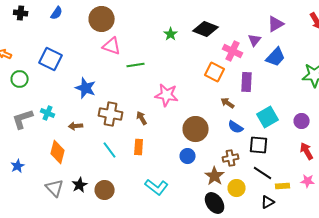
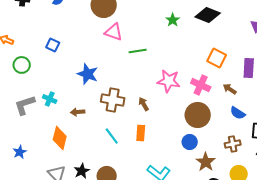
pink cross: (233, 51) -> (201, 85), moved
blue square: (51, 59) -> (53, 45), size x0.6
brown star: (215, 176) -> (206, 162), moved

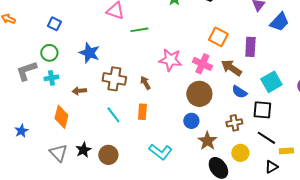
green circle: (22, 65) -> (49, 53), moved
brown arrow: (230, 89) -> (231, 68), size x1.5
cyan cross: (50, 99) -> (51, 78), turned -32
gray L-shape: (25, 105) -> (26, 71), moved

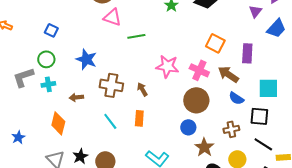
cyan square: (271, 82) -> (268, 88), turned 30

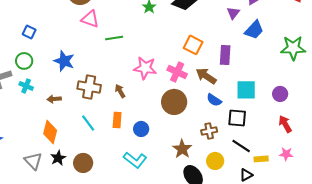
cyan cross: (48, 84) -> (26, 86), turned 32
orange diamond: (58, 123) -> (50, 132), moved
blue circle: (188, 127) -> (141, 129), moved

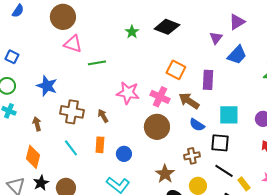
brown arrow: (54, 99) -> (37, 124), turned 80
yellow rectangle: (261, 159) -> (244, 184), turned 56

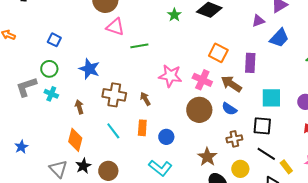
purple triangle: (216, 38) -> (258, 21), turned 32
blue semicircle: (197, 125) -> (229, 109), moved

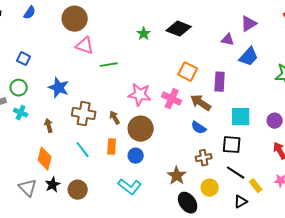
purple triangle: (258, 21) -> (228, 40), turned 32
brown circle: (199, 110) -> (141, 129), moved

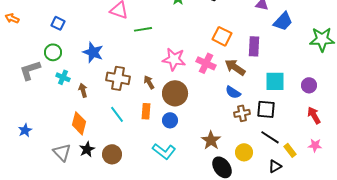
cyan cross: (21, 113) -> (63, 77), moved
brown cross: (204, 158) -> (242, 113), moved

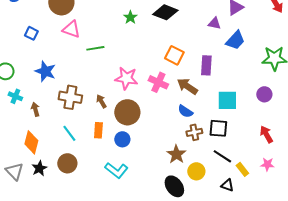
blue square: (58, 23) -> (31, 33), moved
purple circle: (309, 85) -> (264, 94), moved
brown star: (211, 140) -> (176, 154), moved
brown circle: (112, 154) -> (67, 163), moved
black triangle: (275, 166) -> (227, 185), turned 48

